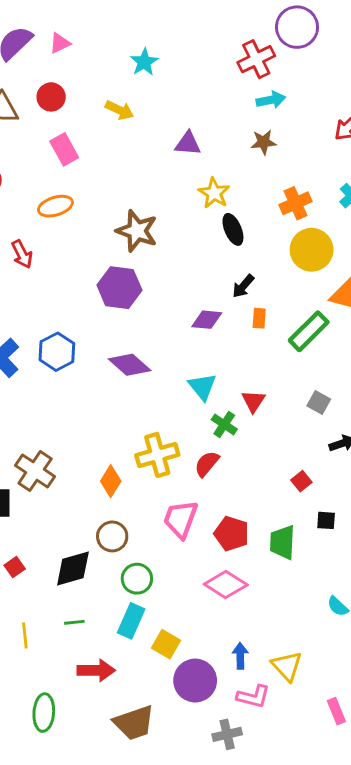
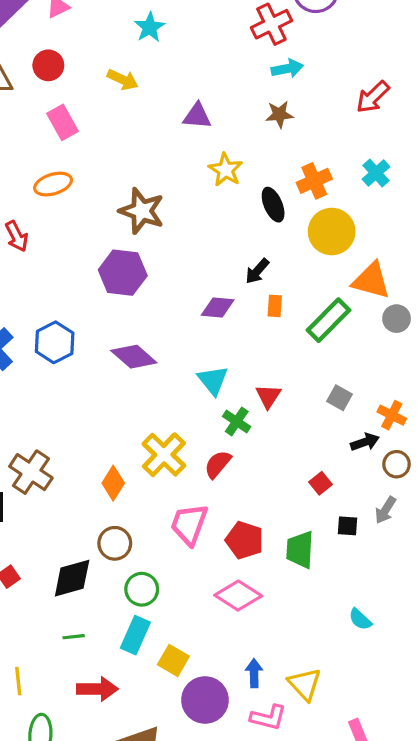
black ellipse: (233, 229) -> (273, 205), moved
yellow cross: (157, 455) -> (164, 455), turned -30
yellow line: (25, 635) -> (18, 681), moved

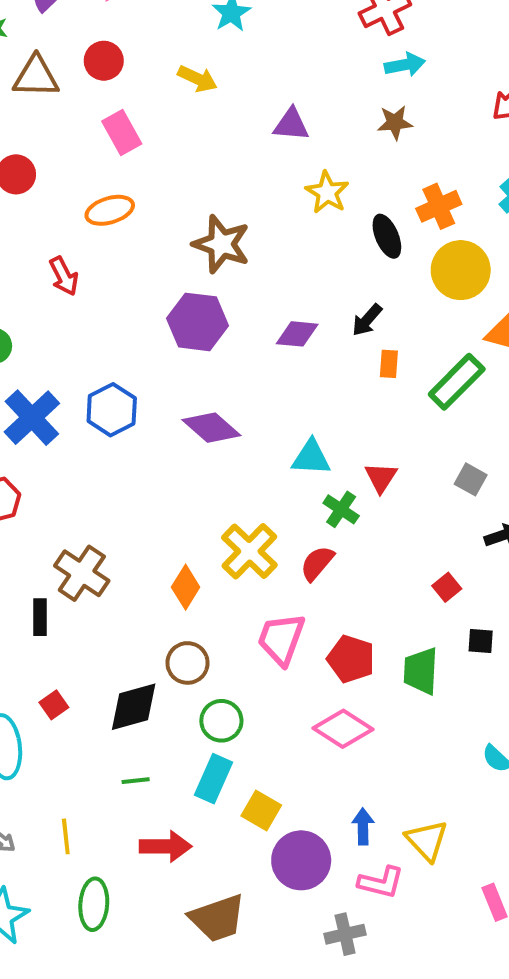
purple diamond: (218, 307) -> (297, 334), moved
cyan triangle: (213, 380) -> (311, 458), turned -48

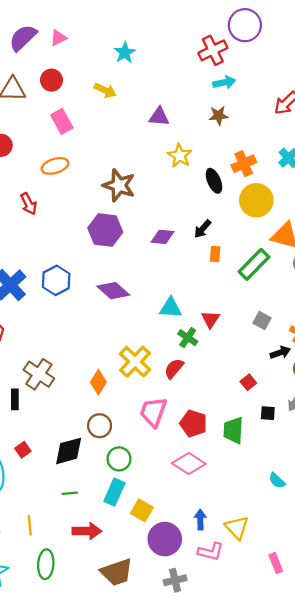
gray cross: (345, 934) -> (175, 580), moved

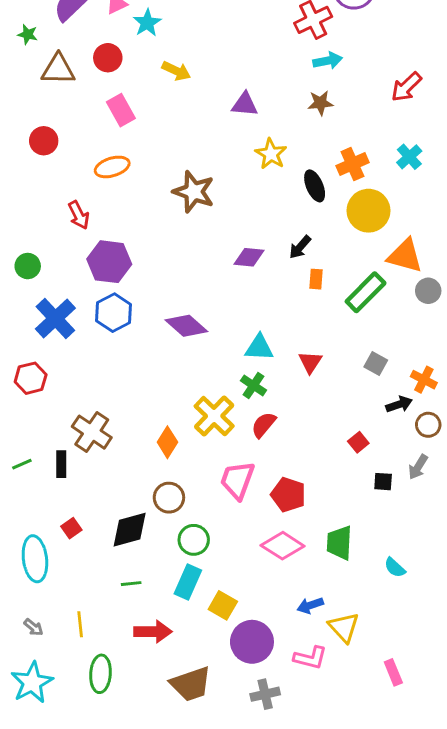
cyan star: (125, 53) -> (147, 23), moved
purple hexagon: (105, 230) -> (109, 262), moved
green cross: (188, 338) -> (253, 385), moved
green trapezoid: (233, 430) -> (339, 543), moved
blue arrow: (200, 520) -> (310, 605), moved, turned -108

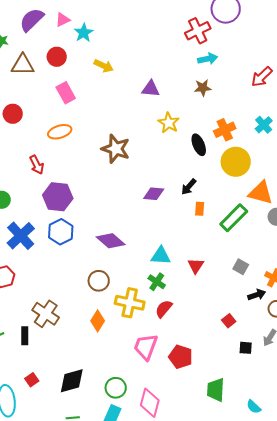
yellow cross: (214, 416) -> (130, 303), turned -32
brown circle: (169, 498) -> (99, 281), moved
pink diamond: (283, 546) -> (150, 403), moved, turned 72

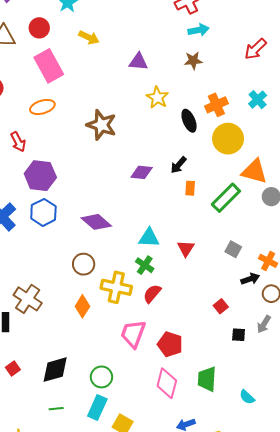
pink rectangle: (66, 93) -> (49, 66), size x1.4
pink diamond: (150, 403) -> (167, 383), moved

